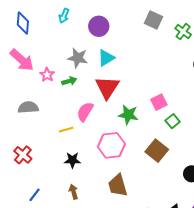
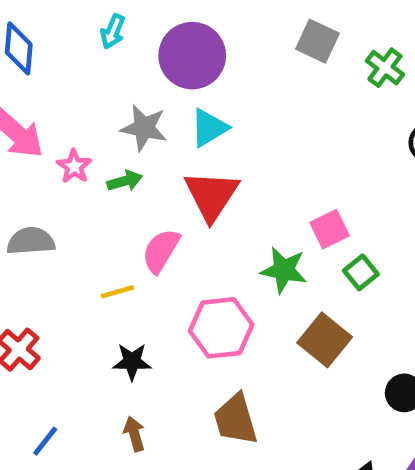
purple circle: (99, 26) -> (192, 56), size x1.4
green star: (128, 115) -> (284, 270), moved

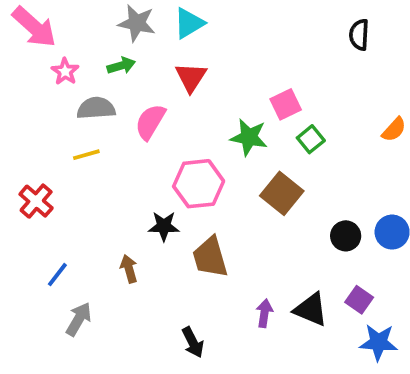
pink star: (74, 166) -> (65, 71), moved
red triangle: (211, 195) -> (191, 77), size x0.7
gray semicircle: (31, 241) -> (96, 108), moved
yellow line: (118, 292) -> (86, 155), moved
black star: (132, 362) -> (164, 226), moved

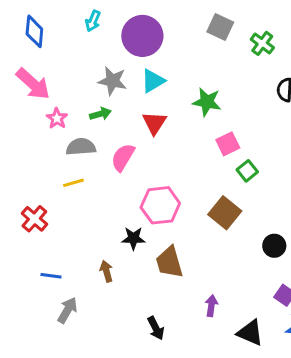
green star: (249, 137) -> (207, 102), moved
blue line: (57, 275) -> (51, 276), turned 60
black triangle: (311, 309) -> (250, 333), moved

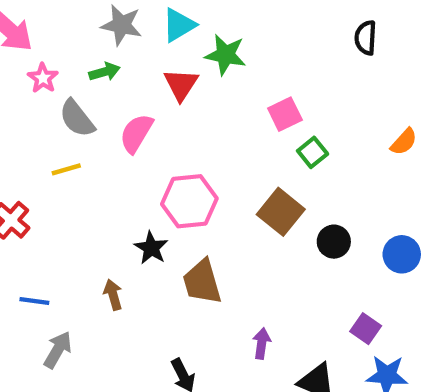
green star: (207, 102) -> (225, 55), moved
gray semicircle: (81, 147) -> (77, 118), turned -124
black star: (133, 238) -> (151, 248), turned 30
black circle: (274, 246) -> (334, 242), moved

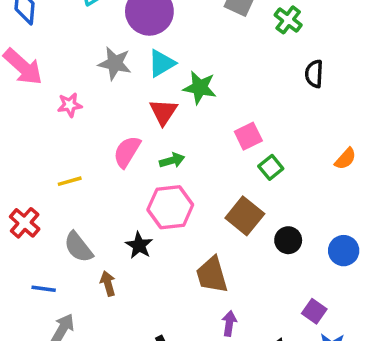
green arrow: (104, 72) -> (172, 160), moved
pink star: (43, 78) -> (70, 105), moved, turned 30
gray semicircle: (77, 118) -> (78, 247), moved
brown trapezoid: (202, 282) -> (212, 275), moved

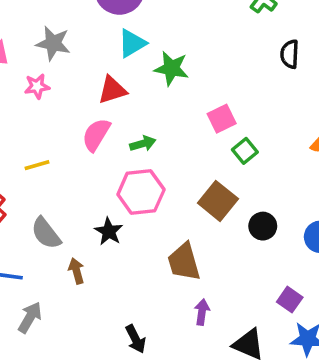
gray star: (115, 63) -> (53, 43), moved
red triangle: (163, 112) -> (112, 90), moved, turned 40

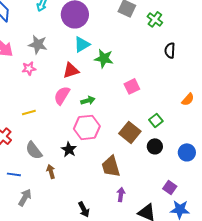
green square: (245, 151) -> (156, 120), moved

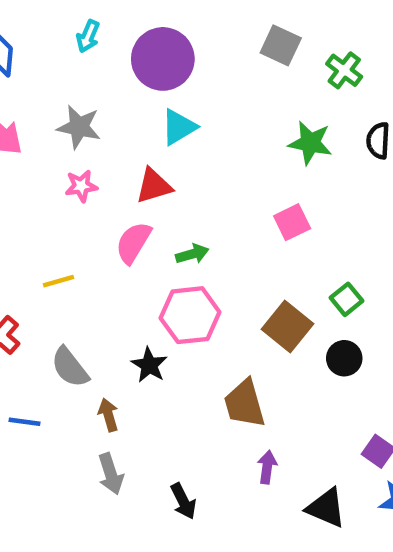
green star: (104, 58) -> (310, 143), moved
pink star: (29, 68) -> (81, 186), moved
gray arrow: (25, 197) -> (111, 474), moved, turned 132

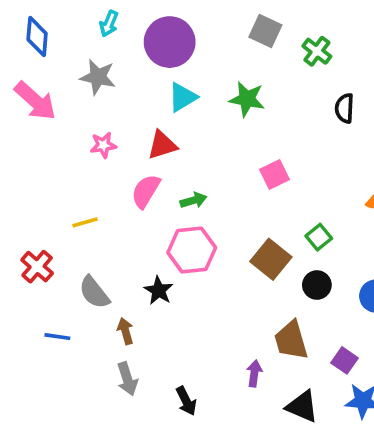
gray star: (79, 127) -> (98, 77), moved
green star: (310, 143) -> (247, 99), moved
brown trapezoid: (244, 404) -> (291, 340), moved

